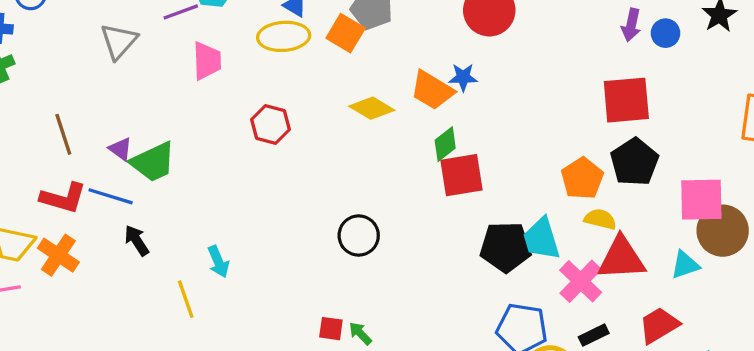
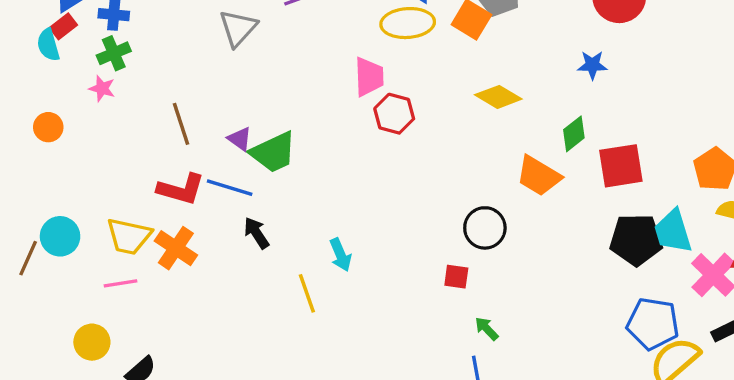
pink trapezoid: (207, 61) -> (369, 77), moved
orange trapezoid: (432, 90) -> (539, 176), moved
red square: (461, 175) -> (621, 166), moved
red square: (331, 329) -> (456, 277), moved

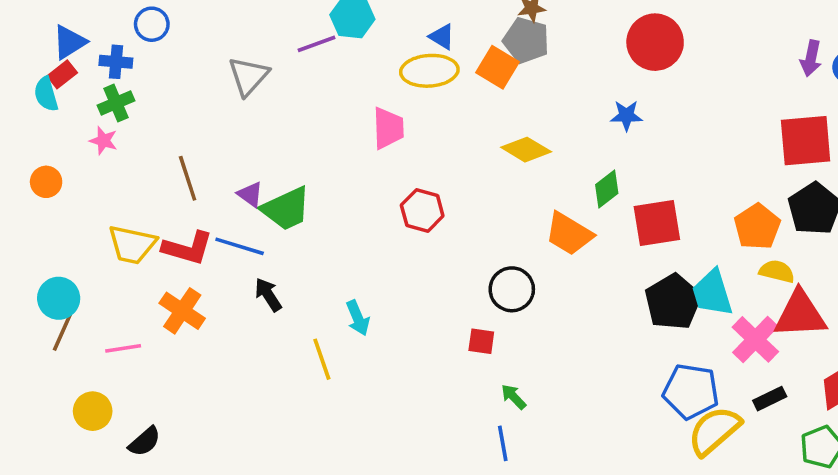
red hexagon: (394, 114) -> (422, 210), moved
yellow trapezoid: (129, 236) -> (132, 245), moved
black pentagon: (636, 240) -> (673, 302), turned -30
brown line: (28, 258) -> (62, 332), moved

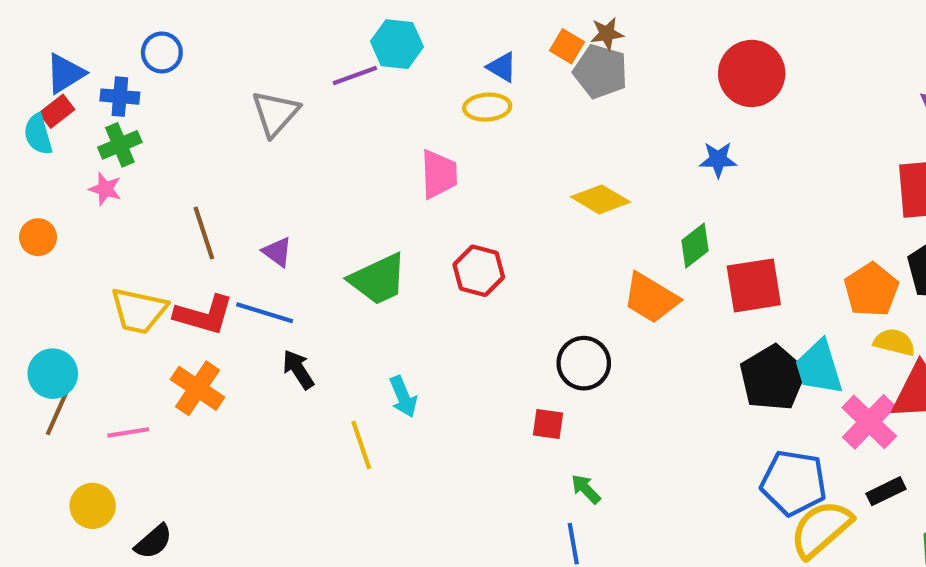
orange square: (497, 67) -> (567, 46), moved, size x0.7
yellow ellipse: (429, 71) -> (487, 107), size x0.7
green trapezoid: (286, 209) -> (378, 279), moved

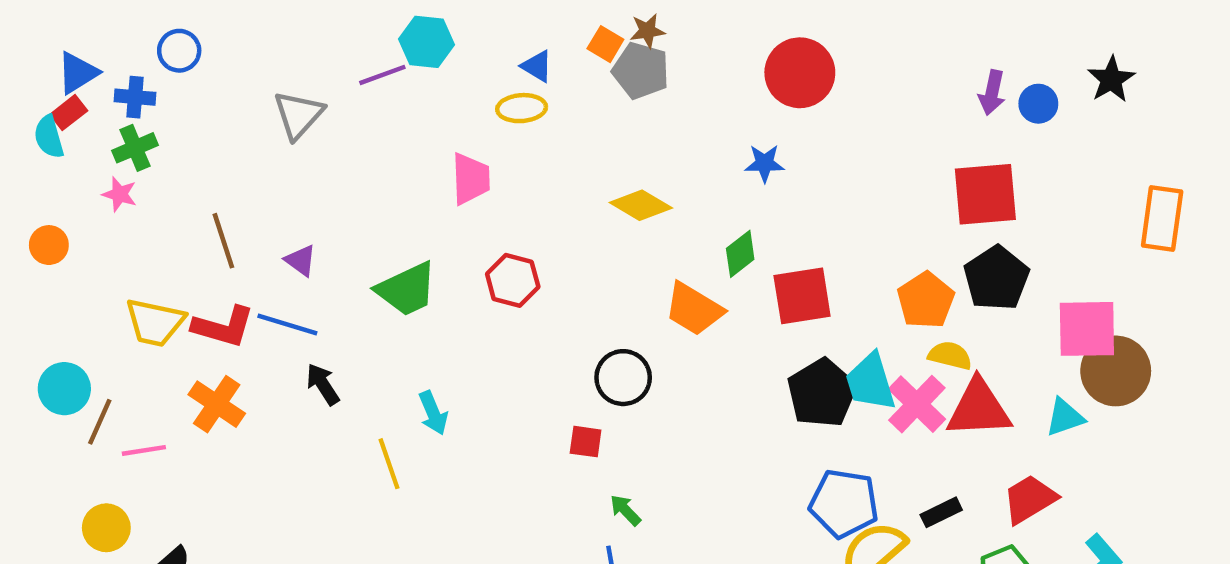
brown line: (57, 414) -> (100, 422), moved
pink cross: (869, 422) -> (917, 404), moved

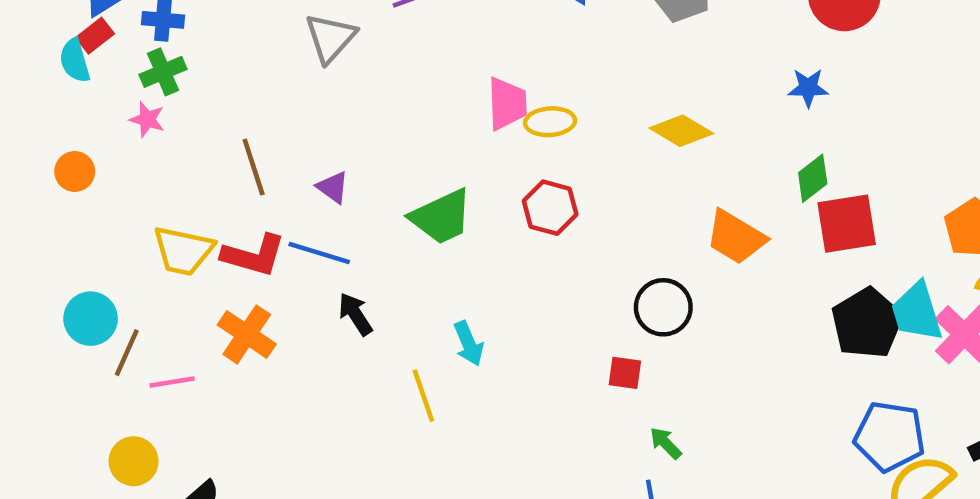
yellow ellipse: (522, 108) -> (550, 122), moved
green diamond: (740, 254) -> (813, 178), moved

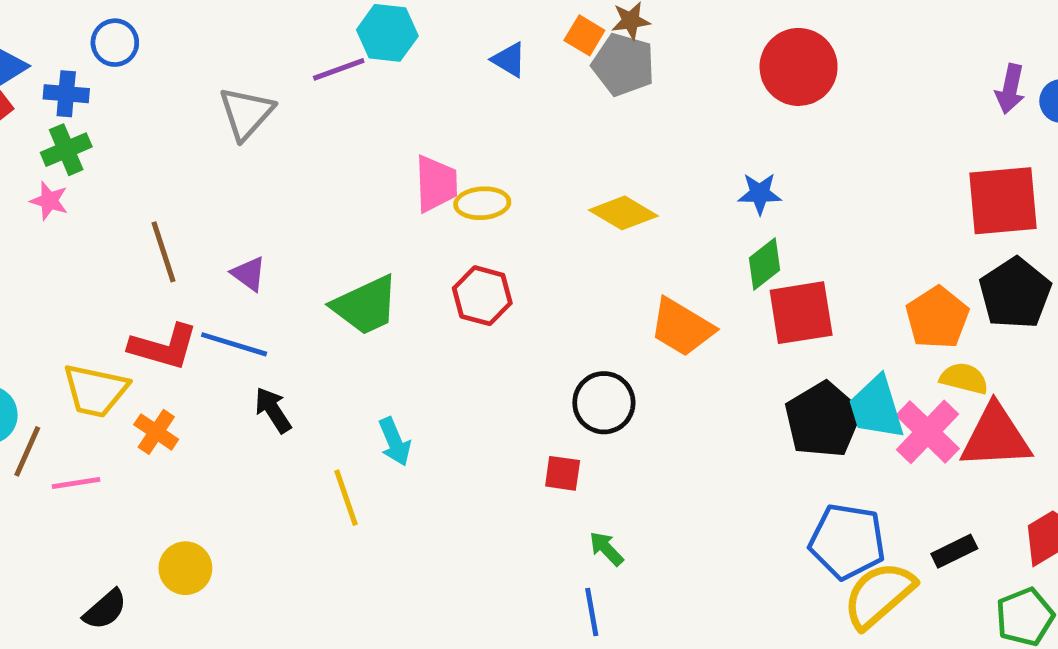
blue star: (808, 88) -> (760, 193), moved
yellow trapezoid: (183, 251) -> (95, 391), moved
orange cross: (247, 334) -> (156, 432), size x0.7
yellow circle: (134, 461) -> (185, 568), moved

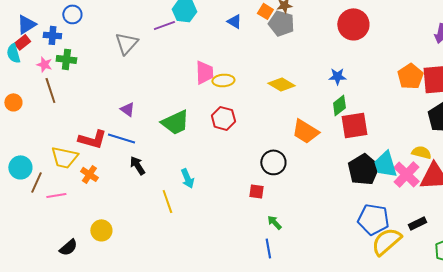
green cross: (66, 150) -> (66, 59), moved, turned 30
pink star: (49, 201) -> (44, 64), moved
brown line: (164, 252) -> (50, 90), moved
orange pentagon: (937, 318) -> (410, 76), moved

